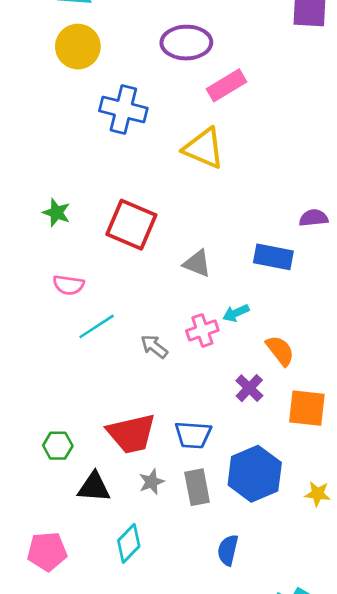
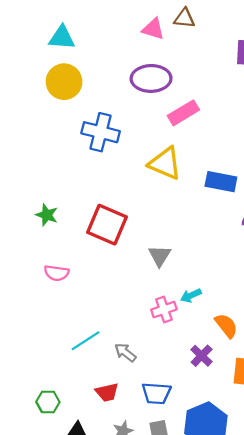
blue rectangle: (273, 257) -> (221, 182), moved
gray triangle: (197, 263) -> (160, 256), turned 40
cyan line: (97, 326) -> (86, 341), moved
gray arrow: (154, 347) -> (125, 353), moved
red trapezoid: (131, 434) -> (107, 392), size x0.6

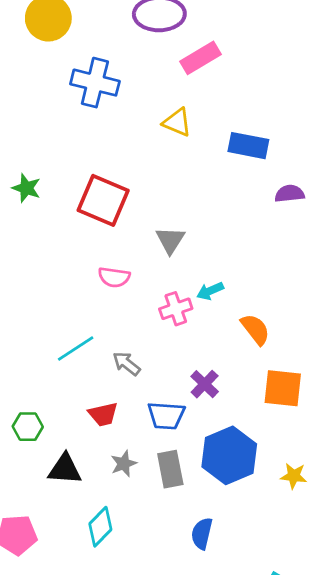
yellow triangle: (165, 163) -> (177, 122), size x0.7
pink semicircle: (56, 273) -> (114, 277), moved
purple cross: (202, 356) -> (205, 384), moved

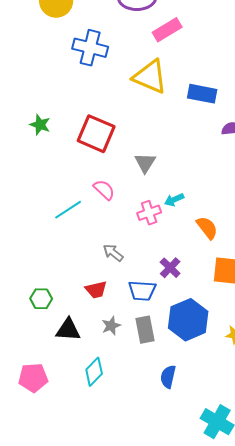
yellow triangle: (177, 122) -> (150, 77), size x1.6
pink semicircle: (114, 277) -> (104, 190), turned -145
cyan line: (76, 348) -> (68, 210), moved

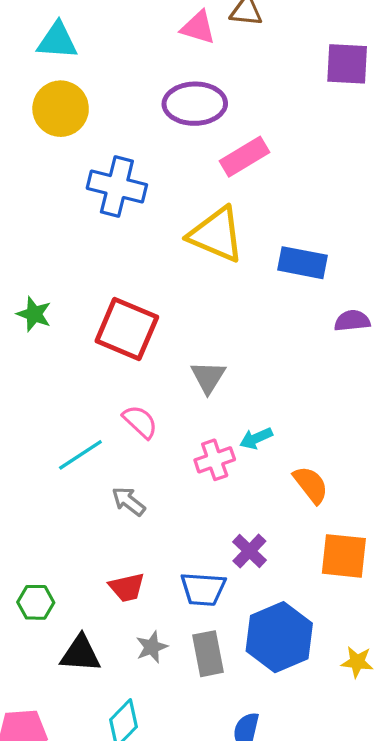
gray arrow: (113, 253) -> (129, 501), moved

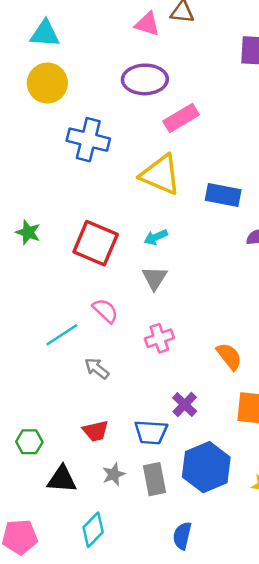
cyan arrow: (256, 438) -> (156, 237), moved

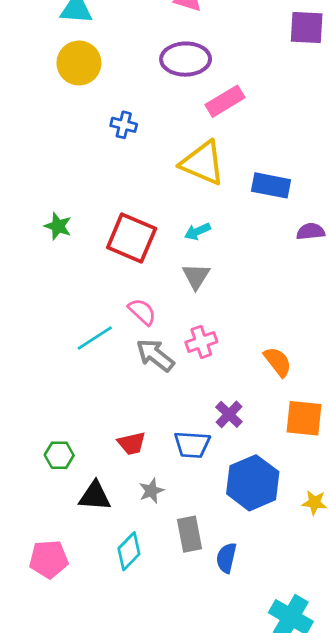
blue cross: (88, 140) -> (124, 125), size x0.6
gray arrow: (97, 368) -> (155, 355), moved, size x1.4
gray rectangle: (155, 479) -> (190, 534), moved

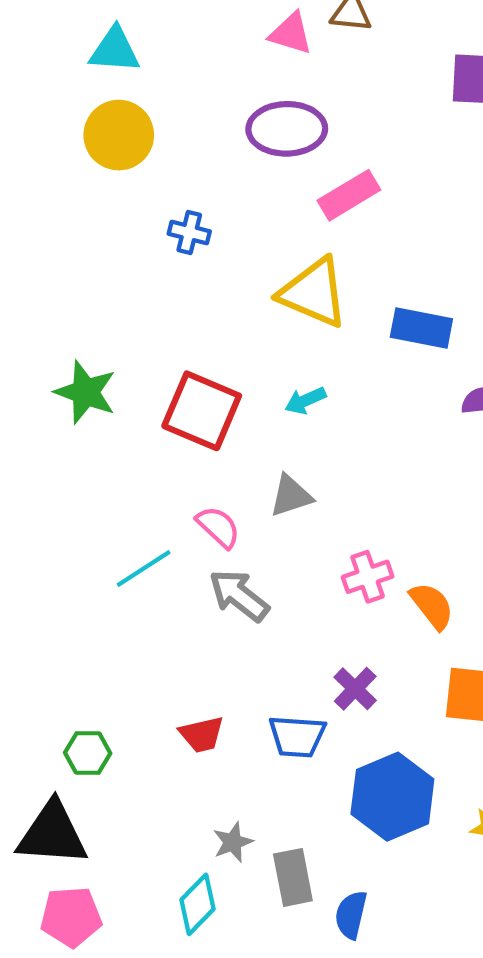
green star: (58, 226) -> (86, 392), size x1.4
gray triangle: (196, 276) -> (291, 496), moved, turned 40
pink cross: (201, 342) -> (368, 577), moved
gray star: (151, 491) -> (233, 842), moved
black triangle: (95, 496) -> (52, 834), moved, size x1.4

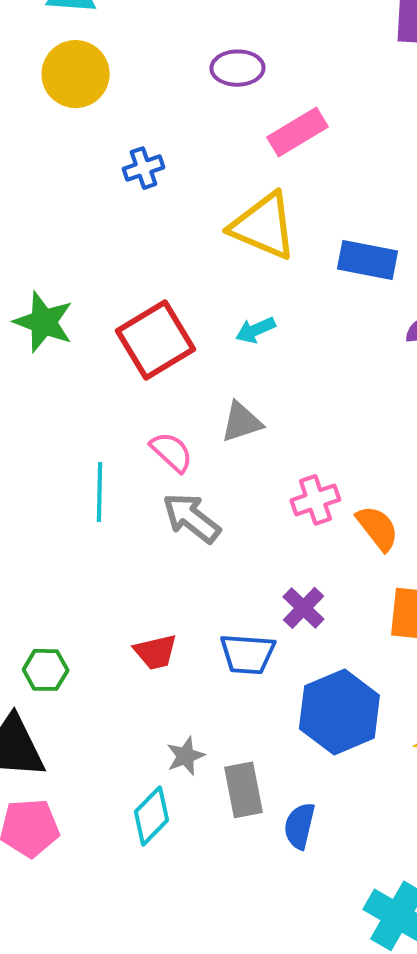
purple ellipse: (287, 129) -> (237, 68), size x0.7
blue cross: (189, 233) -> (144, 168), turned -33
red square: (202, 411) -> (156, 340), turned 36
cyan line: (144, 568) -> (100, 492), turned -56

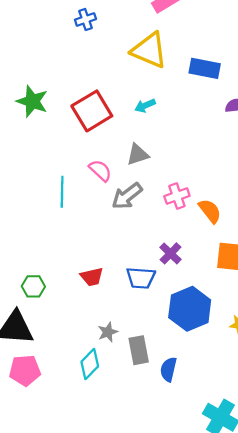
gray arrow: (192, 518) -> (127, 196), moved, turned -76

